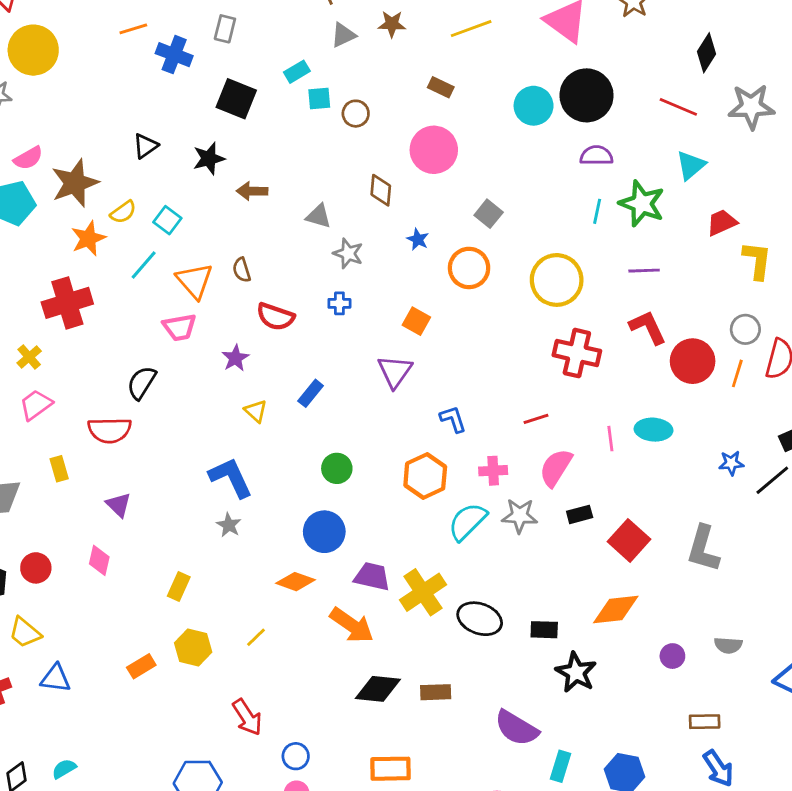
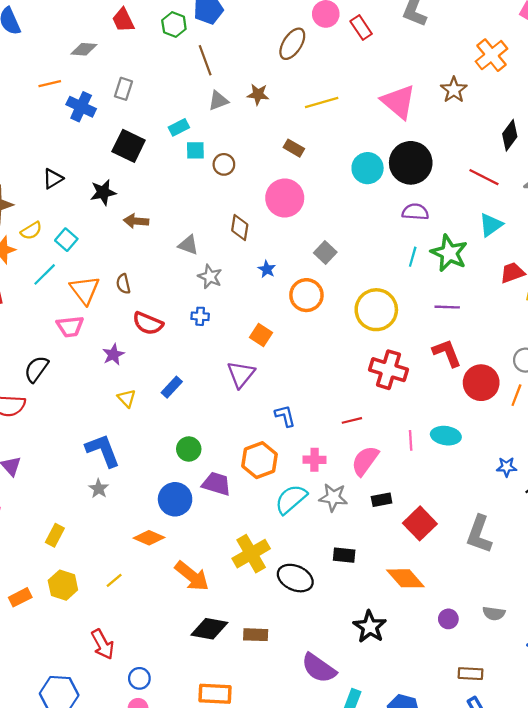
purple trapezoid: (372, 577) -> (216, 484), moved
orange diamond: (616, 610) -> (405, 578), turned 51
black rectangle: (544, 630) -> (344, 555), moved

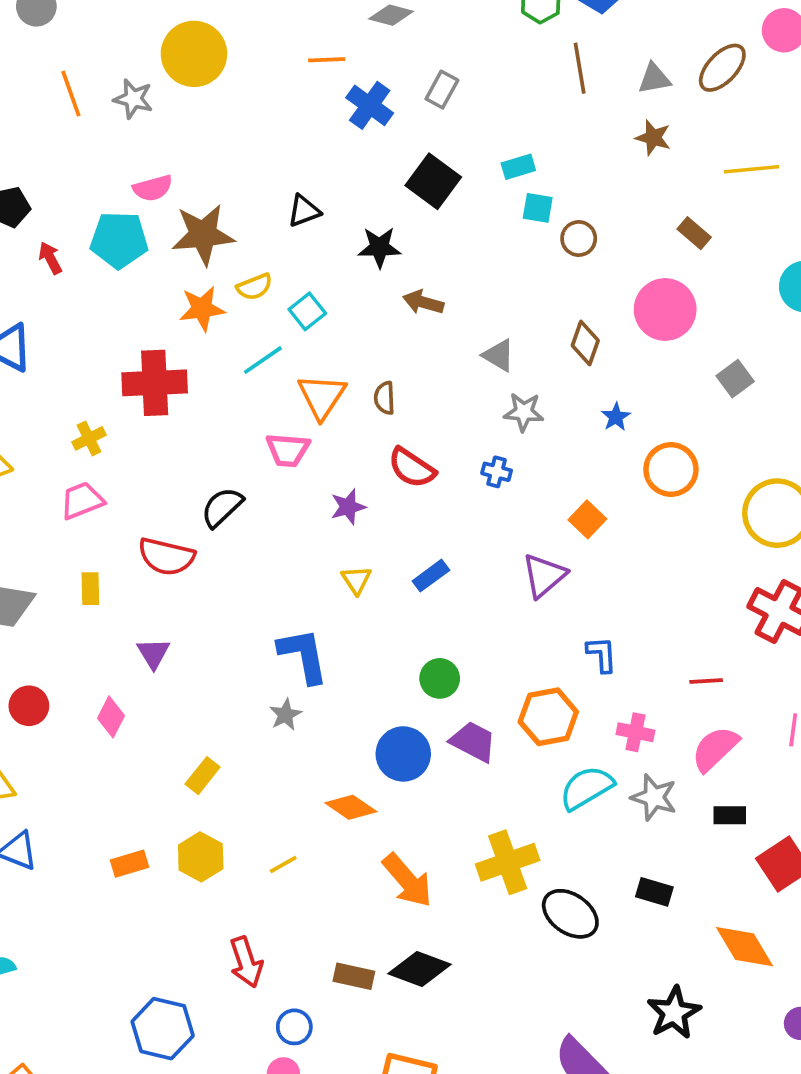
gray triangle: (218, 101) -> (654, 79), moved
gray square: (325, 253) -> (735, 379), moved
gray star: (210, 277) -> (524, 412), turned -30
brown rectangle: (256, 635) -> (354, 976), moved

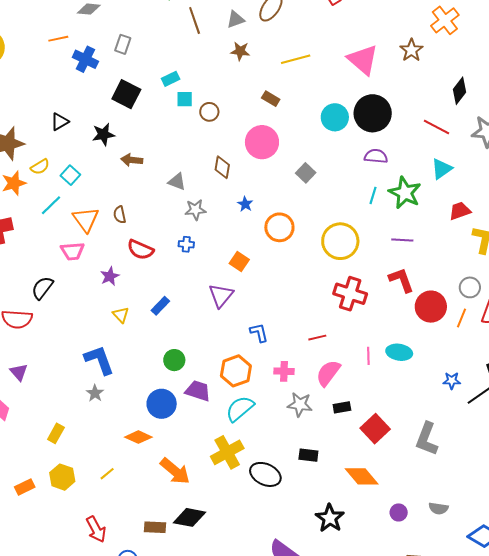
cyan semicircle: (587, 788) -> (240, 409), moved

